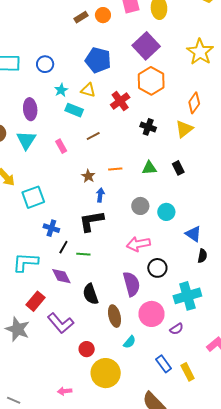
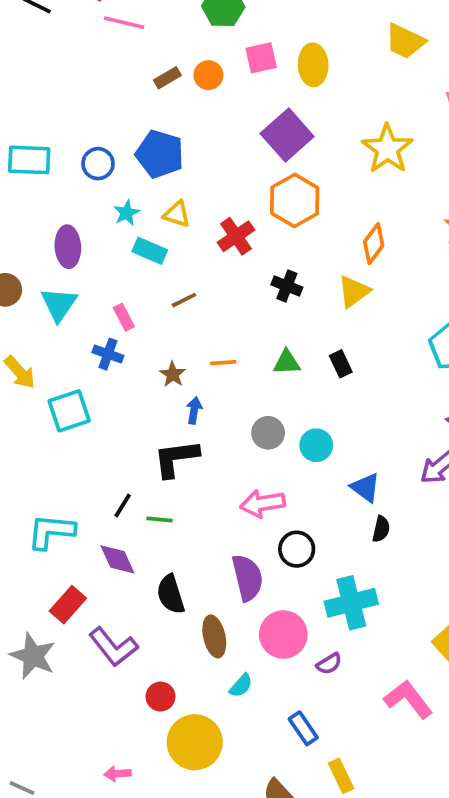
blue pentagon: (98, 60) -> (160, 154), moved
blue cross: (51, 228) -> (108, 354), moved
yellow rectangle: (188, 372) -> (341, 776), moved

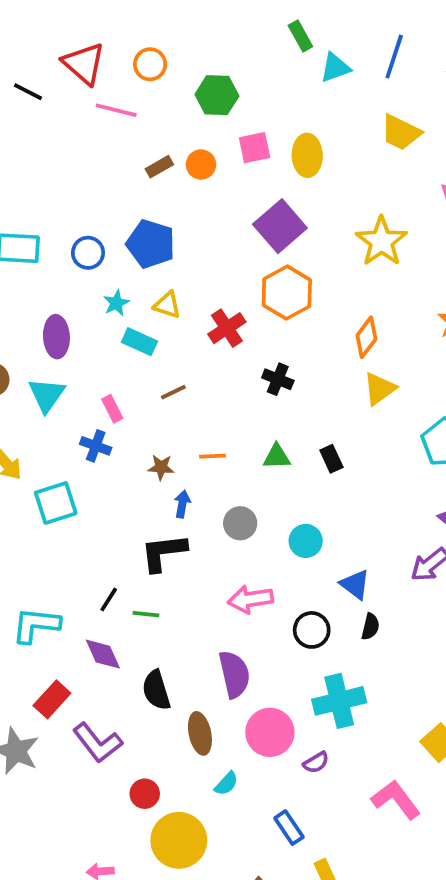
yellow triangle: (354, 291) -> (380, 389), moved
brown star: (173, 374) -> (161, 467), turned -30
gray circle: (268, 433) -> (240, 523), moved
black circle: (297, 549) -> (312, 630), moved

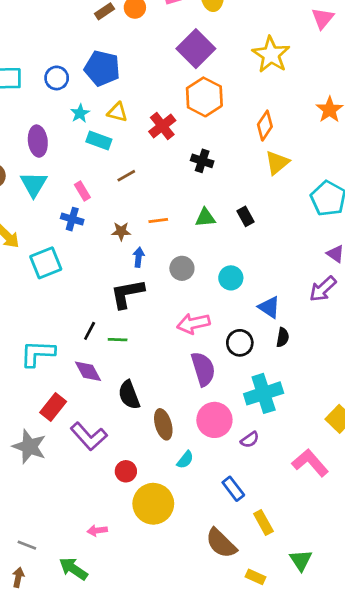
purple semicircle: (234, 674) -> (203, 369), moved

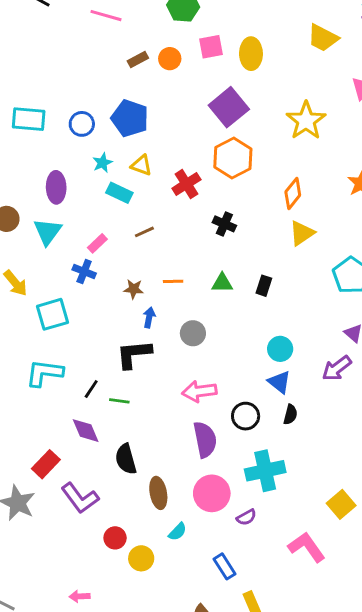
pink rectangle: (82, 191) -> (97, 243), turned 72
black rectangle: (246, 216) -> (264, 286), turned 42
cyan circle: (231, 278) -> (280, 349), moved
cyan L-shape: (38, 353) -> (44, 373), moved
yellow circle: (153, 504) -> (141, 558), moved, size x0.6

